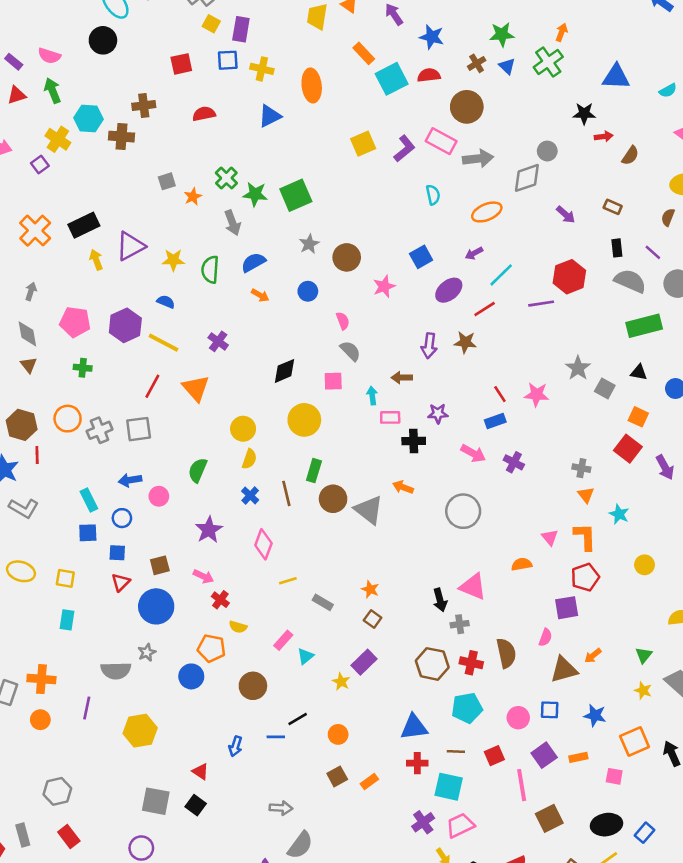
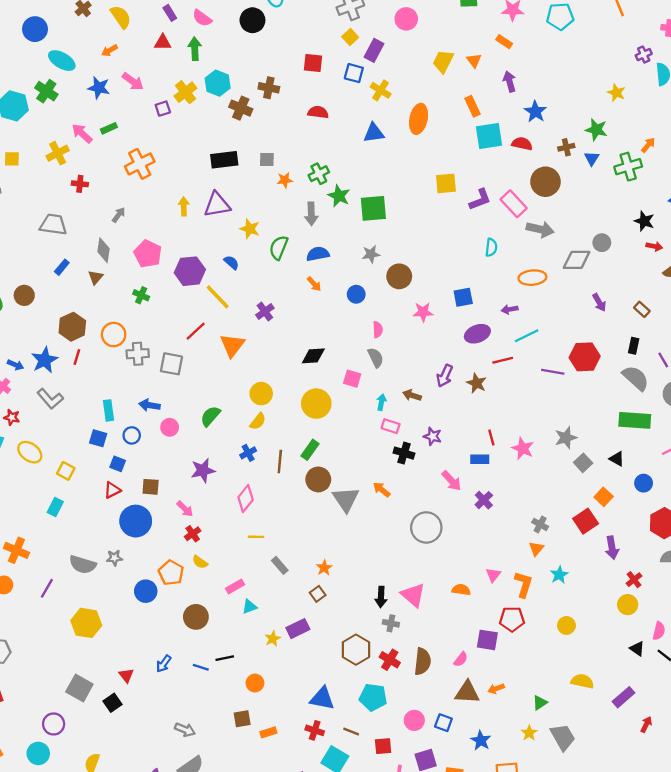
black rectangle: (84, 225) -> (224, 160), moved

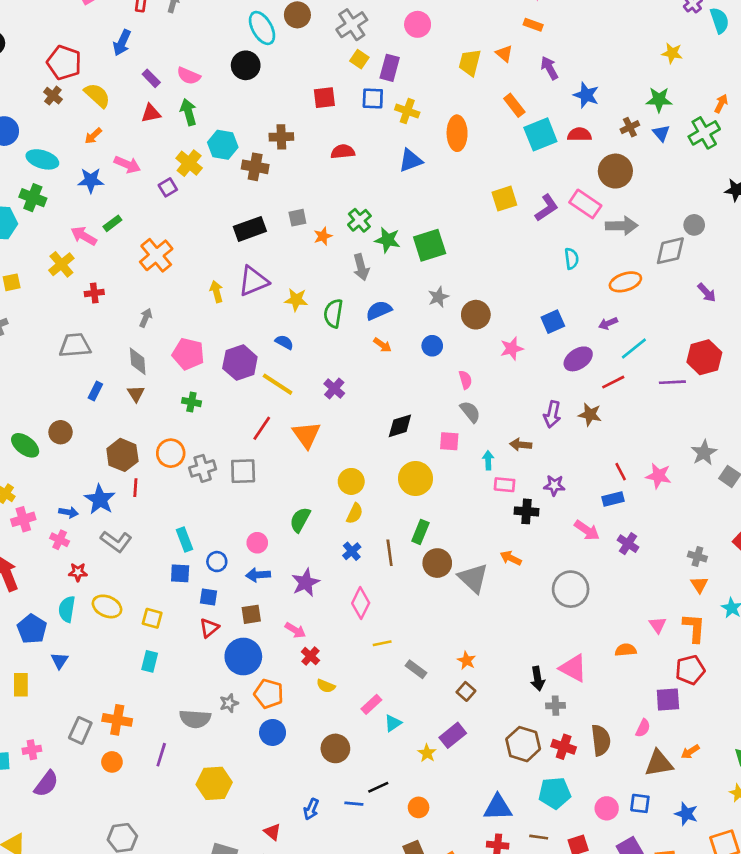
blue arrow: (150, 405) -> (258, 575), moved
orange pentagon: (171, 573) -> (269, 694), moved

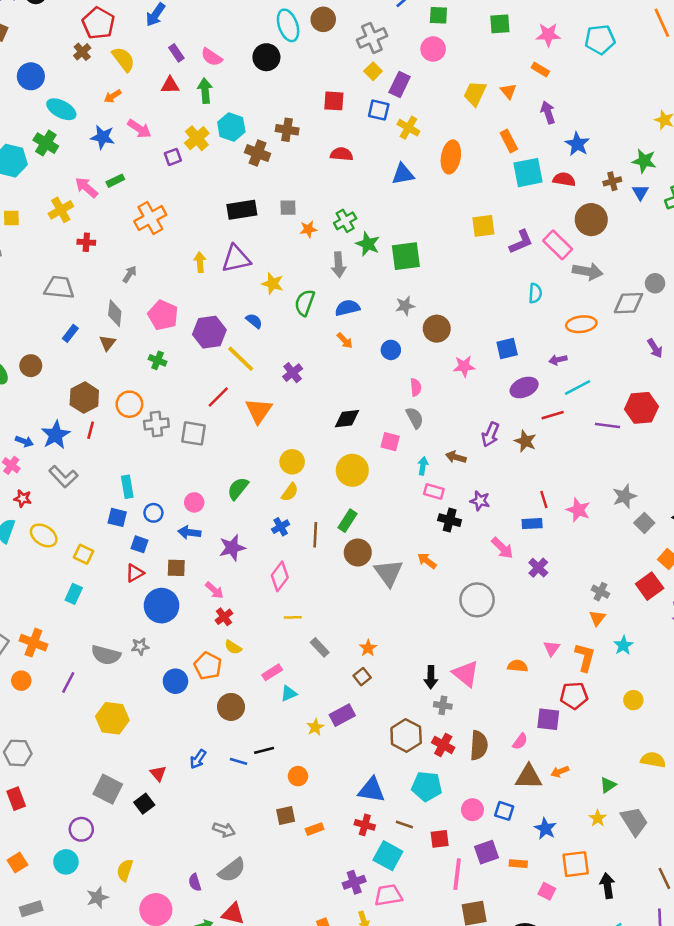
orange pentagon: (269, 694) -> (208, 666), moved

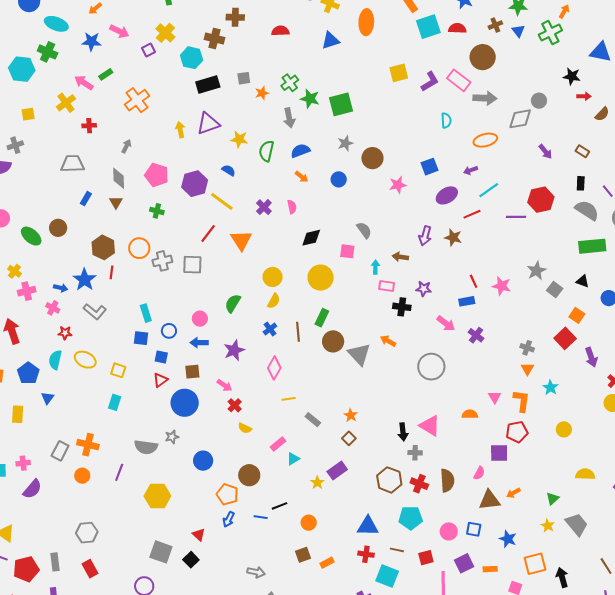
cyan hexagon: (231, 127) -> (192, 58), moved
pink semicircle: (416, 387) -> (292, 207), moved
orange pentagon: (208, 666) -> (227, 494), moved

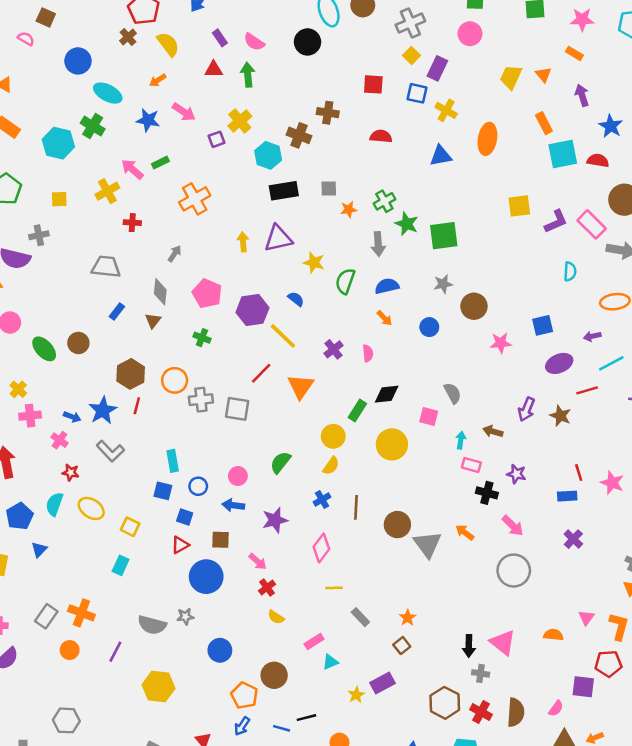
green rectangle: (322, 318) -> (357, 411), moved
pink arrow: (446, 323) -> (513, 526), moved

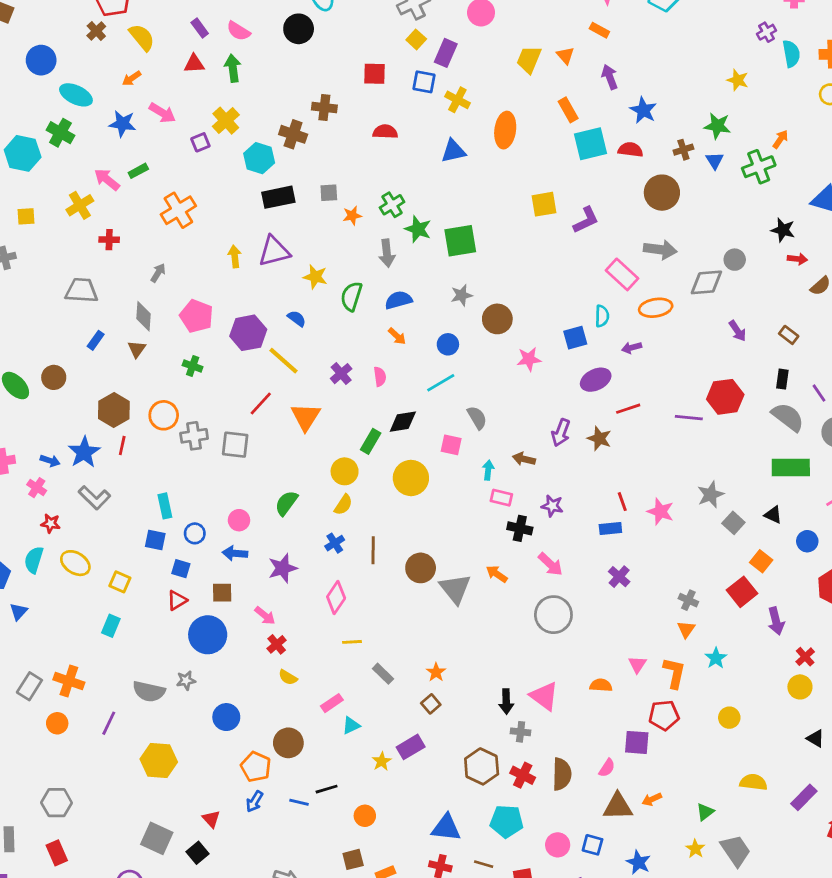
pink rectangle: (592, 224) -> (622, 274), moved
cyan semicircle: (570, 272) -> (602, 316), moved
cyan line: (611, 363) -> (441, 383), moved

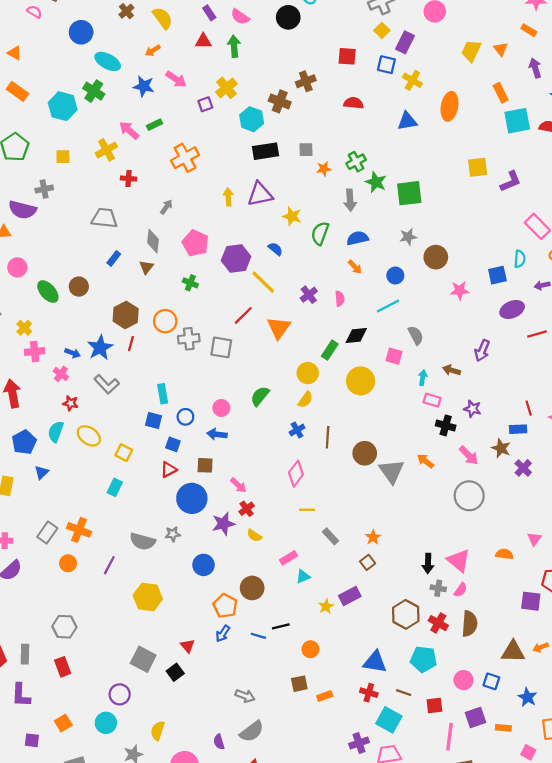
brown cross: (324, 107) -> (306, 81), turned -30
brown star: (599, 438) -> (501, 448), moved
purple star: (283, 568) -> (223, 524), moved
pink semicircle: (607, 768) -> (460, 590), moved

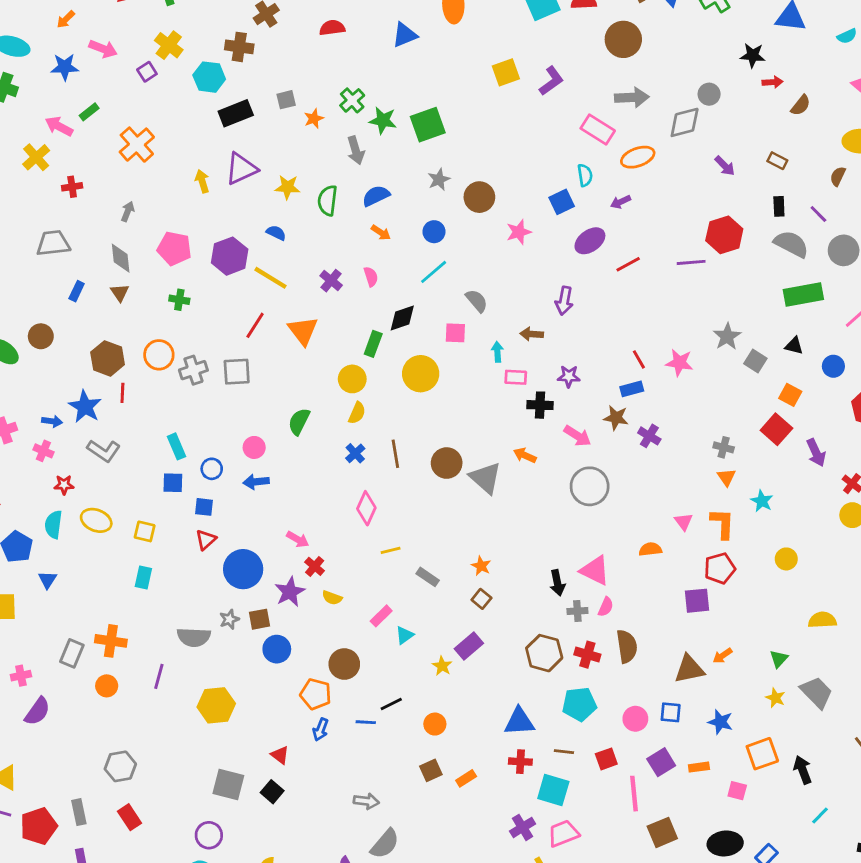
brown square: (205, 465) -> (259, 619), moved

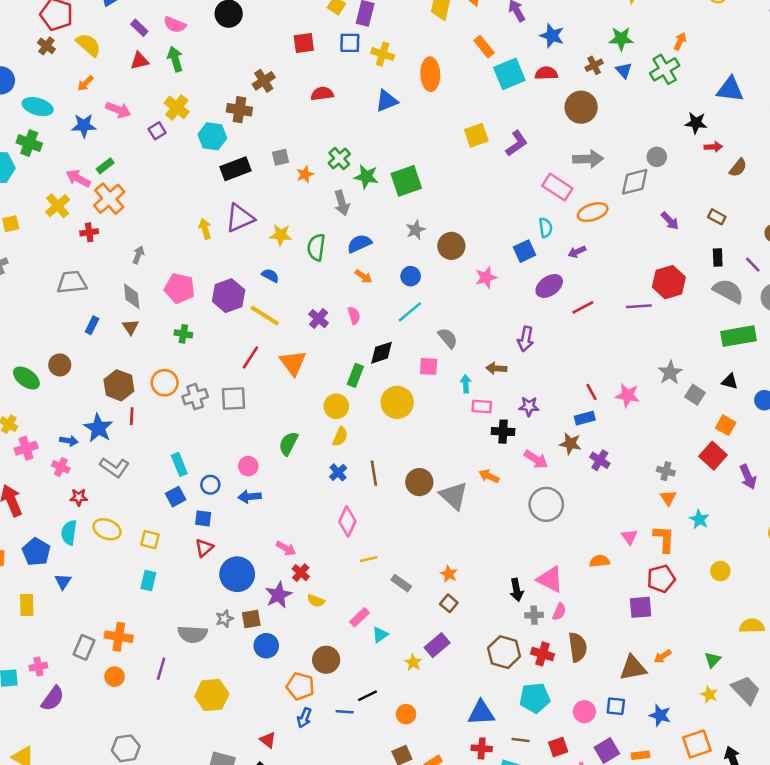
orange cross: (137, 145) -> (109, 199), moved
blue square: (173, 483) -> (176, 497), turned -30

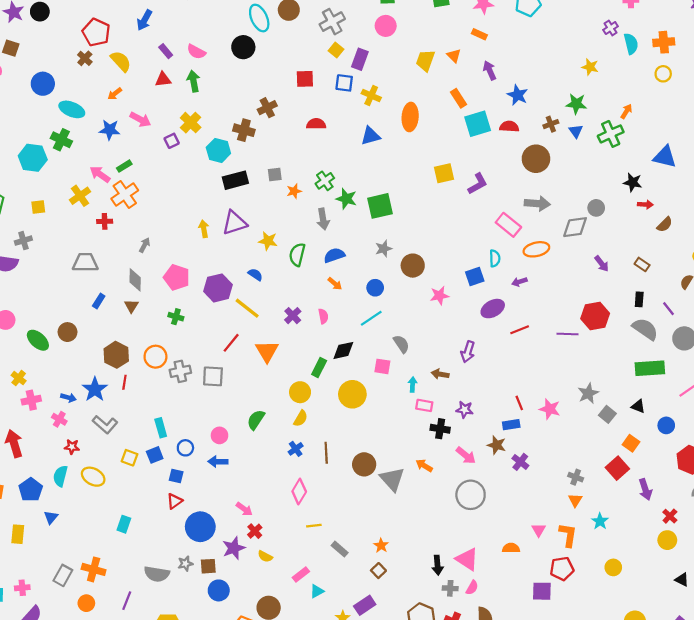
yellow square: (150, 540) -> (130, 458), moved

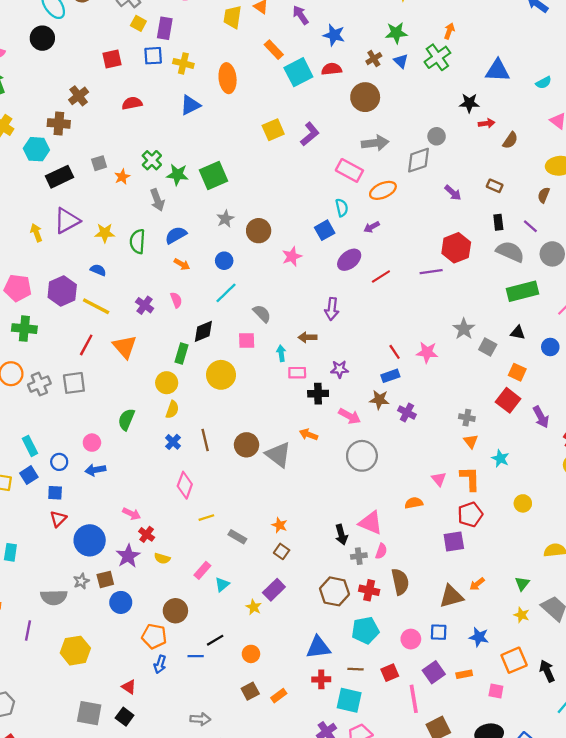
green cross: (176, 317) -> (24, 329), size x1.5

